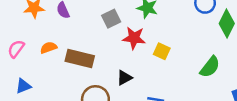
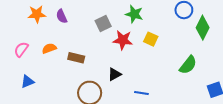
yellow square: (162, 51) -> (151, 39), moved
brown rectangle: (80, 58) -> (76, 58), size x0.7

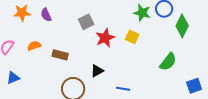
green star: (134, 14) -> (142, 13), moved
red star: (123, 40) -> (105, 38), turned -30

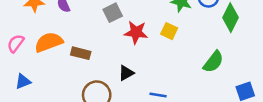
red star: (105, 38) -> (136, 32), turned 30
orange semicircle: (34, 46) -> (49, 42), size x1.6

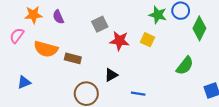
orange semicircle: (49, 42) -> (46, 49), turned -145
pink semicircle: (16, 43) -> (17, 36), moved

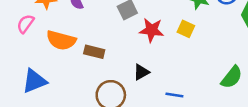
green semicircle: (185, 66) -> (232, 77), moved
blue triangle: (24, 82) -> (34, 81), size x1.5

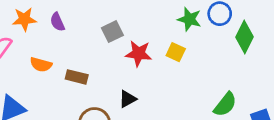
orange semicircle: (61, 40) -> (41, 65), size x0.7

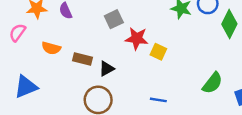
yellow square: (176, 52) -> (158, 52), moved
black triangle: (128, 99) -> (107, 69), moved

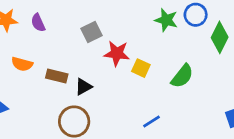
green semicircle: (212, 83) -> (182, 76), moved
blue line: (158, 100) -> (152, 121), moved, turned -42

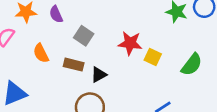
gray square: (91, 32) -> (84, 36), moved, turned -30
orange semicircle: (22, 64) -> (41, 53), turned 48

